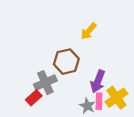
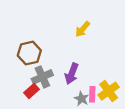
brown hexagon: (66, 62) -> (29, 53), moved
purple arrow: (98, 81) -> (72, 74), moved

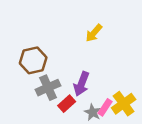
red rectangle: (31, 91) -> (67, 104), moved
pink rectangle: (92, 94) -> (105, 107), turned 32

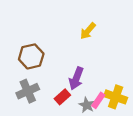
gray cross: (48, 88) -> (28, 91), moved
yellow cross: (124, 104) -> (116, 97), turned -35

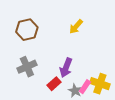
brown hexagon: (31, 56) -> (27, 30), moved
gray cross: (28, 91) -> (27, 67), moved

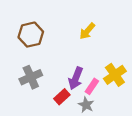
yellow cross: (100, 84) -> (115, 75), moved, turned 36
pink rectangle: (85, 87) -> (92, 86), moved

